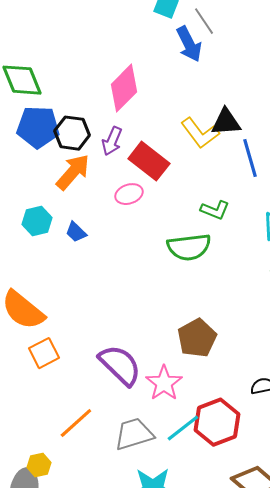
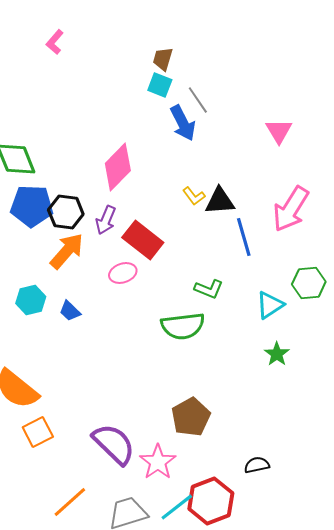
yellow L-shape: (200, 133) -> (194, 196), moved, size x0.6

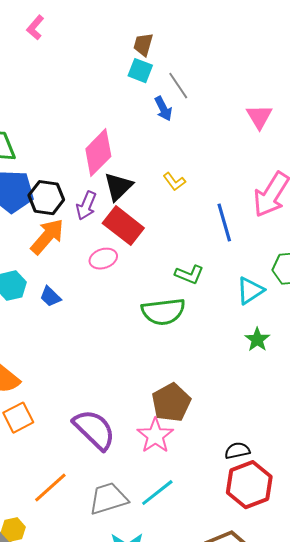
blue arrow: (183, 123) -> (163, 109), size x0.7
black triangle: (220, 201) -> (118, 187), moved, turned -40
pink star: (158, 462) -> (155, 436), moved
red hexagon: (211, 501) -> (249, 485), moved

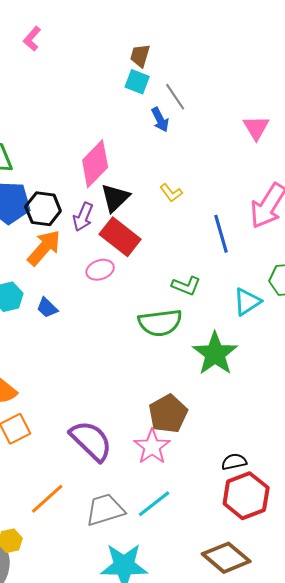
green star: (257, 340) -> (215, 354), moved, size x1.8

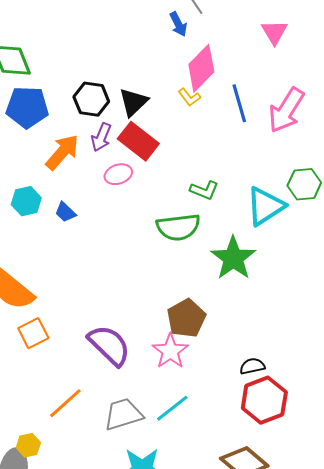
pink diamond: (95, 164) -> (201, 68), moved
black hexagon: (43, 209) -> (91, 99), moved
purple arrow: (83, 217) -> (101, 137), moved
blue line: (221, 234) -> (239, 103), moved
cyan triangle: (247, 302) -> (265, 206), size x1.4

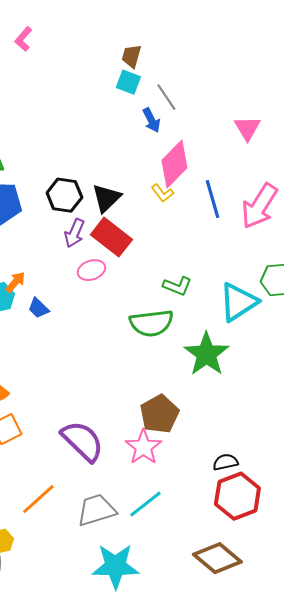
orange arrow: (62, 152) -> (15, 282), moved, size x0.6

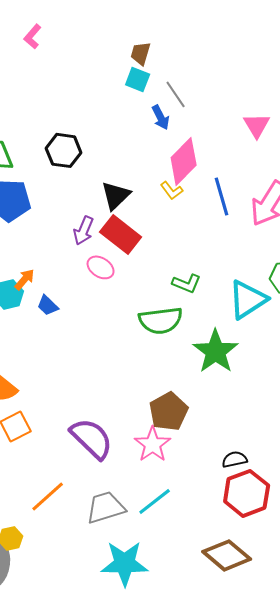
black hexagon: (64, 195) -> (64, 150), moved
pink ellipse: (91, 270) -> (101, 267), turned 52

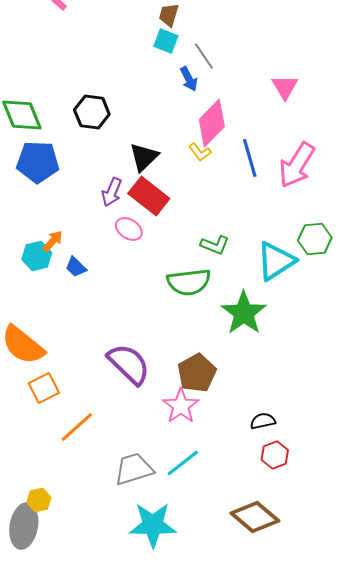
purple semicircle: (92, 438) -> (129, 364), moved
red hexagon: (247, 493) -> (275, 455), size x0.6
orange line: (48, 496) -> (77, 427), moved

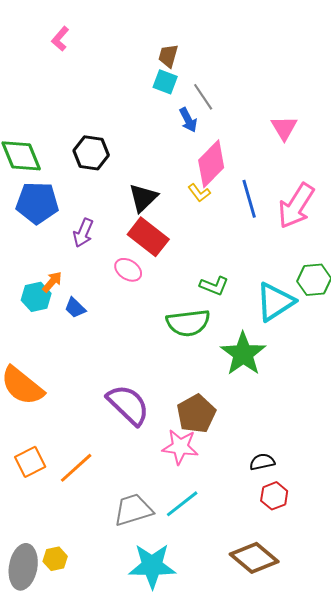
purple arrow: (112, 192) -> (83, 233), moved
orange square: (44, 388) -> (30, 462), moved
pink star: (181, 406) -> (180, 447), turned -30
yellow hexagon: (39, 500) -> (55, 559), moved

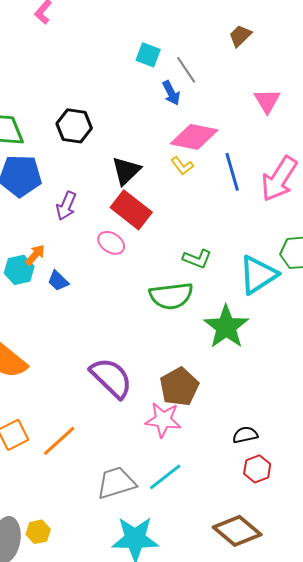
brown trapezoid: (168, 56) -> (240, 36), moved, turned 30
pink diamond: (211, 164) -> (194, 137), turned 57

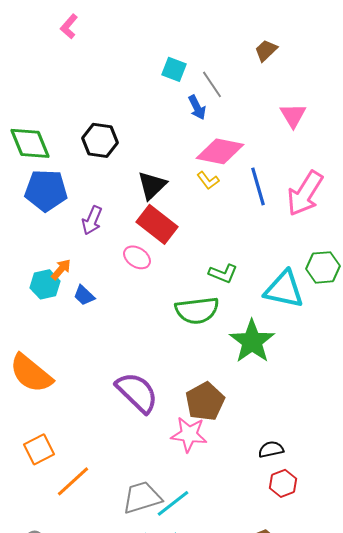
cyan triangle: (258, 275) -> (284, 289), turned 45
orange line: (59, 441) -> (73, 481), moved
cyan line: (165, 477) -> (173, 503), moved

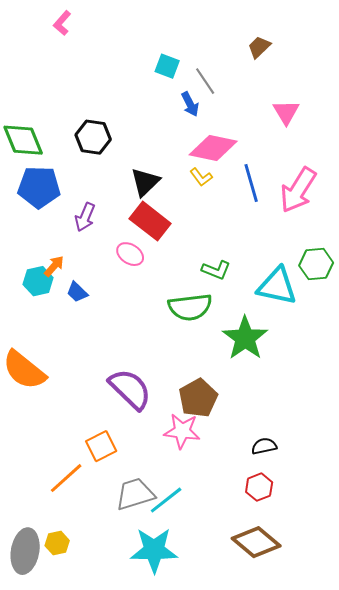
orange square: (39, 449) -> (101, 446), moved
red hexagon: (283, 483) -> (259, 487), moved

